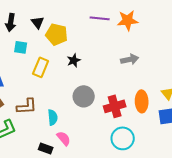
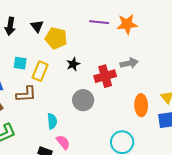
cyan square: (21, 47) -> (20, 63), moved
brown L-shape: (27, 106) -> (26, 94), moved
red cross: (115, 106) -> (105, 76), moved

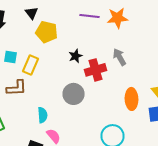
black triangle: (37, 26) -> (32, 13), moved
gray arrow: (129, 63) -> (120, 57), turned -108
black star: (73, 64) -> (76, 56), moved

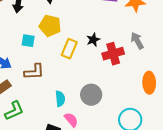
yellow pentagon: (46, 32) -> (50, 26), moved
yellow rectangle: (30, 65) -> (69, 49), moved
gray circle: (74, 94) -> (91, 95), moved

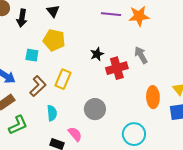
yellow rectangle: (69, 49) -> (63, 79), moved
brown L-shape: (34, 72) -> (38, 86), turned -40
cyan semicircle: (60, 99) -> (52, 113), moved

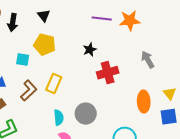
black star: (97, 54) -> (90, 50), moved
gray arrow: (141, 55) -> (148, 60), moved
cyan semicircle: (52, 113) -> (59, 118), moved

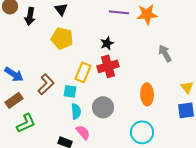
cyan square: (23, 60) -> (70, 91), moved
red cross: (108, 73) -> (108, 66), moved
yellow rectangle: (54, 84) -> (83, 72), moved
orange ellipse: (144, 102) -> (147, 94), moved

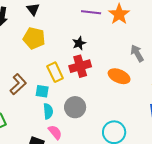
orange star: (147, 14) -> (119, 14), turned -30
yellow rectangle: (83, 72) -> (55, 72), turned -48
orange ellipse: (147, 94) -> (119, 76), moved, turned -65

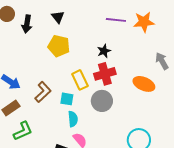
orange star: (119, 14) -> (144, 22), turned 30
gray circle: (75, 107) -> (102, 101), moved

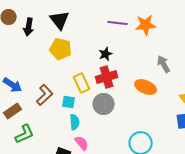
black triangle: (58, 17) -> (60, 20), size x1.5

